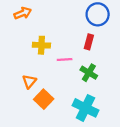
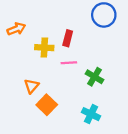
orange arrow: (23, 13) -> (16, 29), moved
red rectangle: (89, 42) -> (68, 38), moved
cyan cross: (85, 108) -> (91, 114), size x0.7

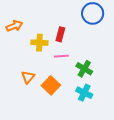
orange square: (47, 105) -> (51, 85), moved
cyan cross: (91, 114) -> (84, 93), moved

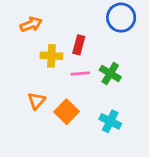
orange arrow: (14, 26) -> (31, 24), moved
green cross: (84, 69) -> (110, 74), moved

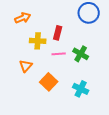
orange triangle: (36, 101) -> (26, 66), moved

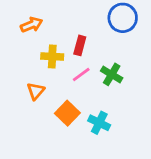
pink line: (59, 54) -> (81, 74), turned -32
cyan cross: (81, 89) -> (99, 123), moved

